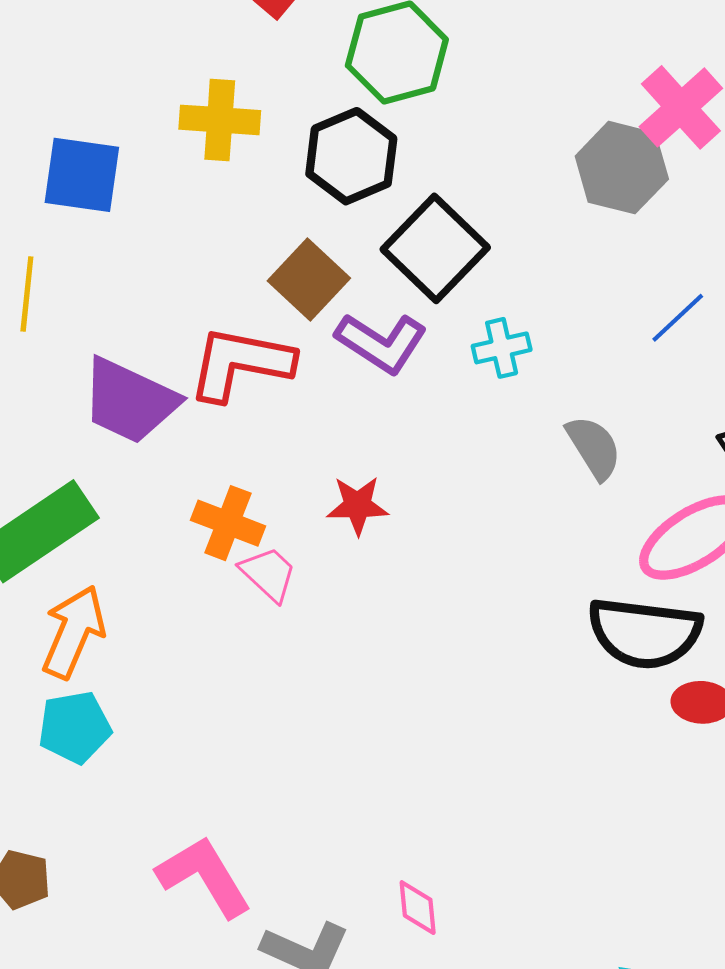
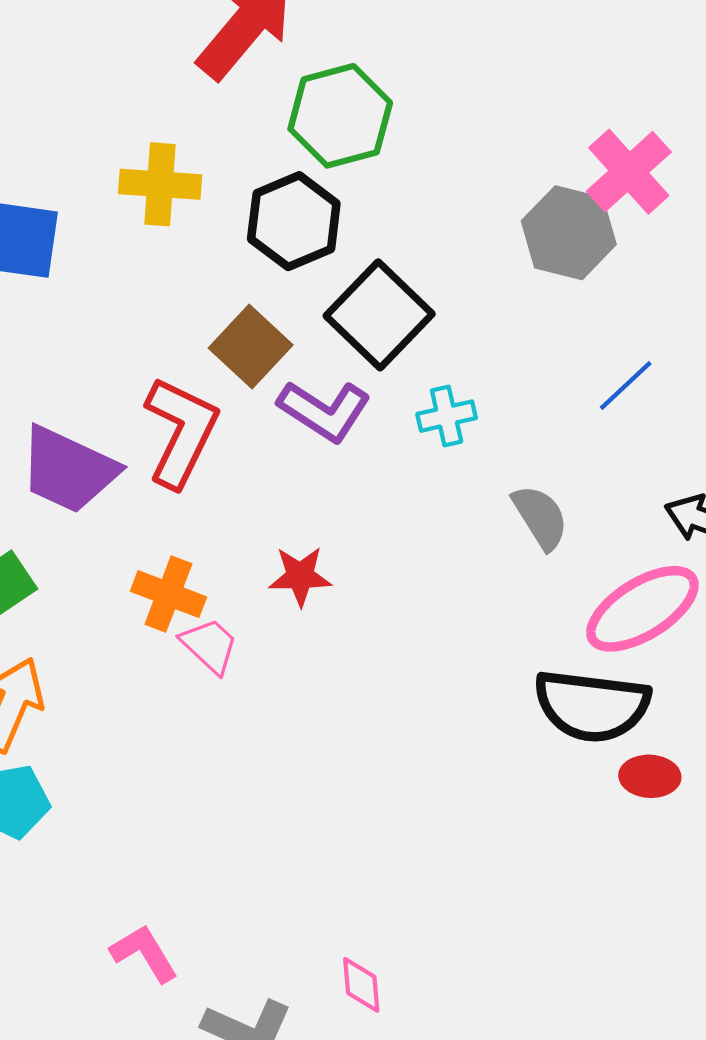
red L-shape: (240, 363) -> (181, 432), turned 105
pink L-shape: (204, 876) -> (144, 953), size x0.7

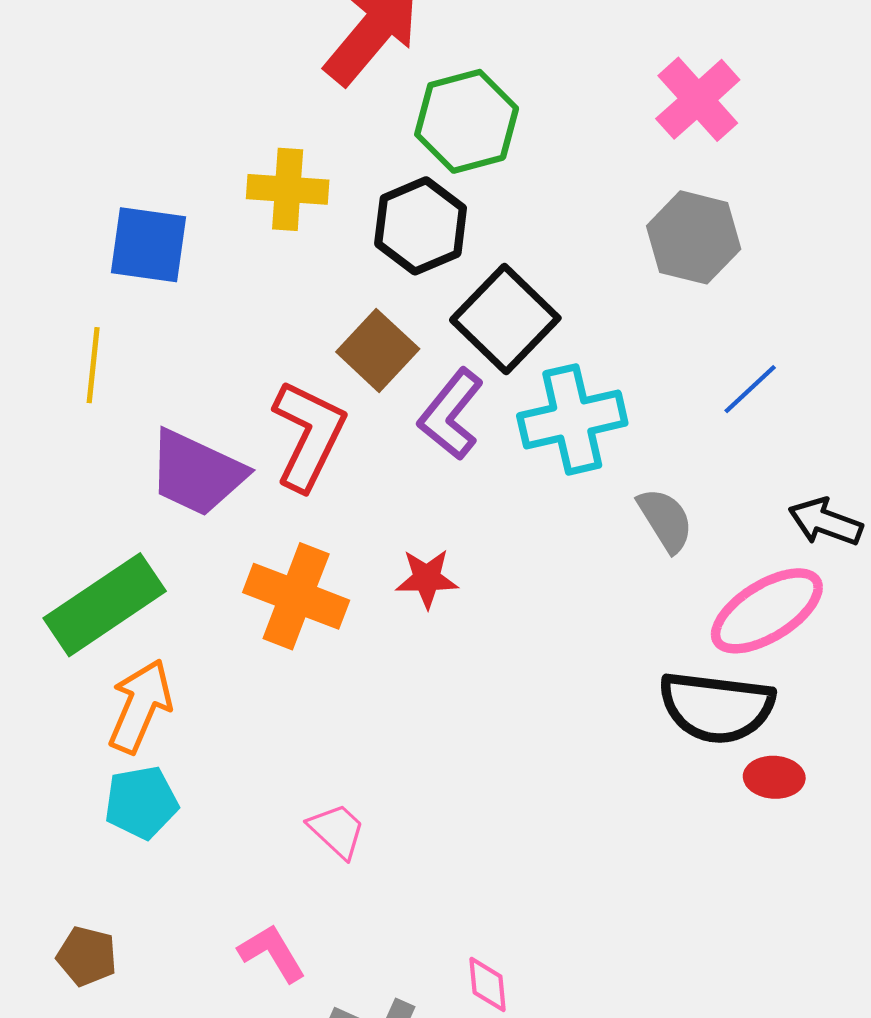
pink cross: (629, 172) -> (698, 99), moved
purple L-shape: (324, 411) -> (451, 414), turned 96
cyan cross: (447, 416) -> (572, 419), size x1.8
orange cross: (168, 594) -> (296, 596), size x1.4
pink trapezoid: (210, 646) -> (337, 831), moved

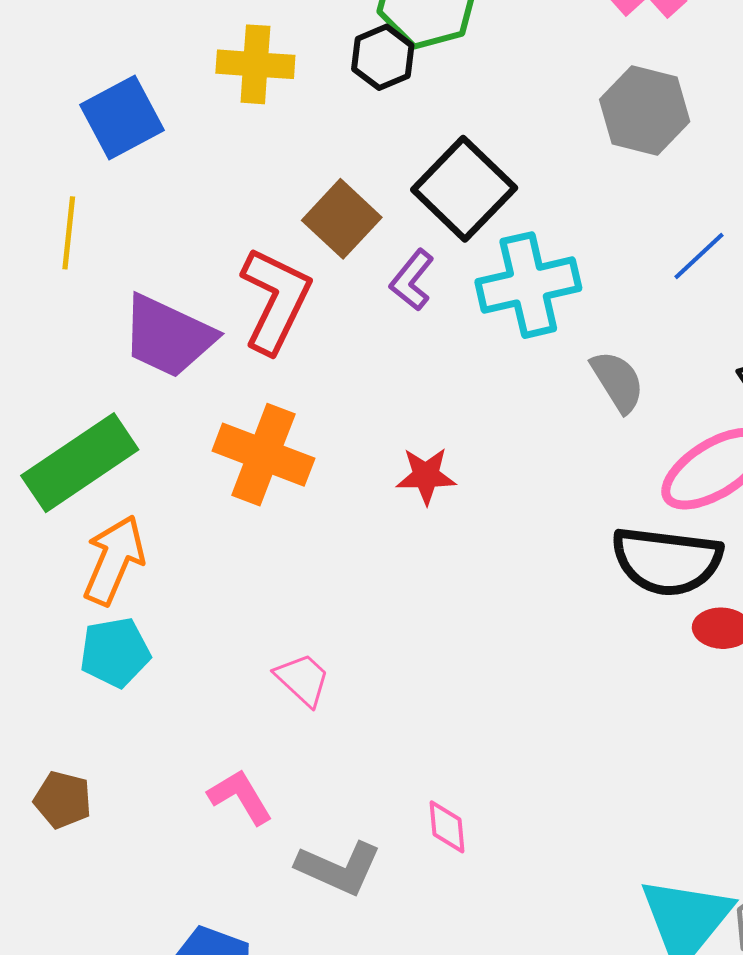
black hexagon: (421, 226) -> (383, 57), moved, size x0.7
blue square: (149, 245) -> (122, 117), turned -36
purple L-shape: (451, 414) -> (412, 280), size x0.7
red star: (427, 578) -> (426, 476), moved

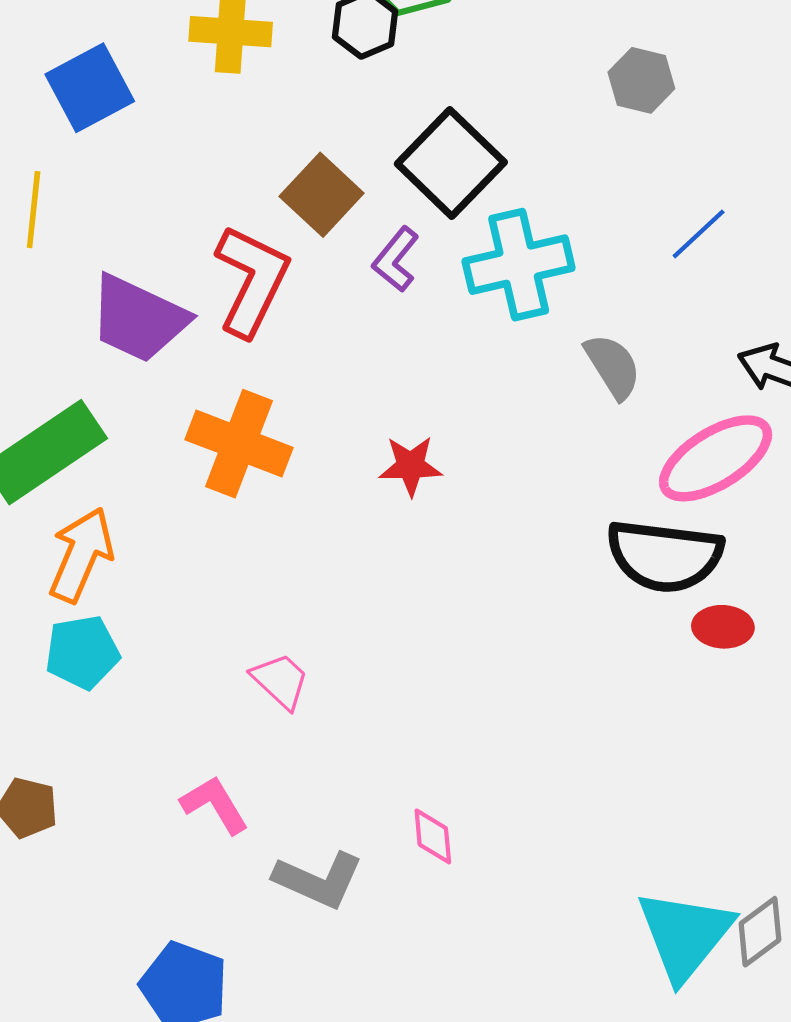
gray hexagon: (645, 110) -> (641, 80), size x0.7

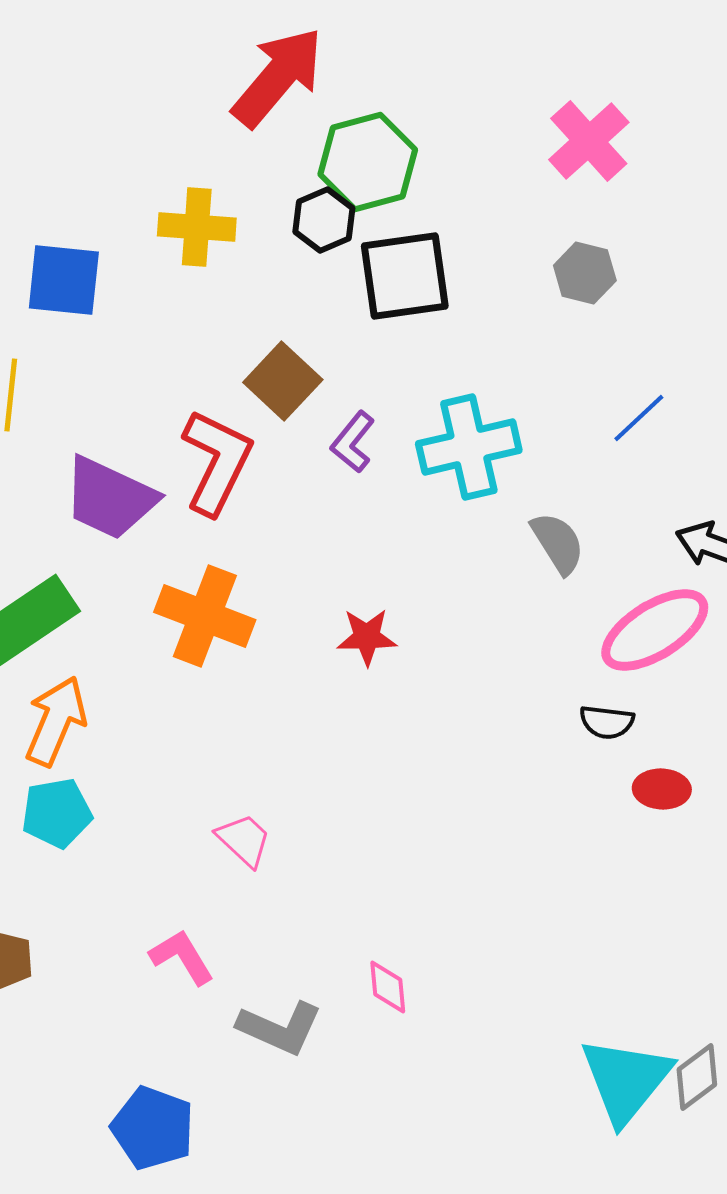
blue square: (90, 88) -> (64, 280), turned 34
black square: (451, 163) -> (405, 276), moved, turned 38
black semicircle: (665, 556) -> (607, 722), size x0.5

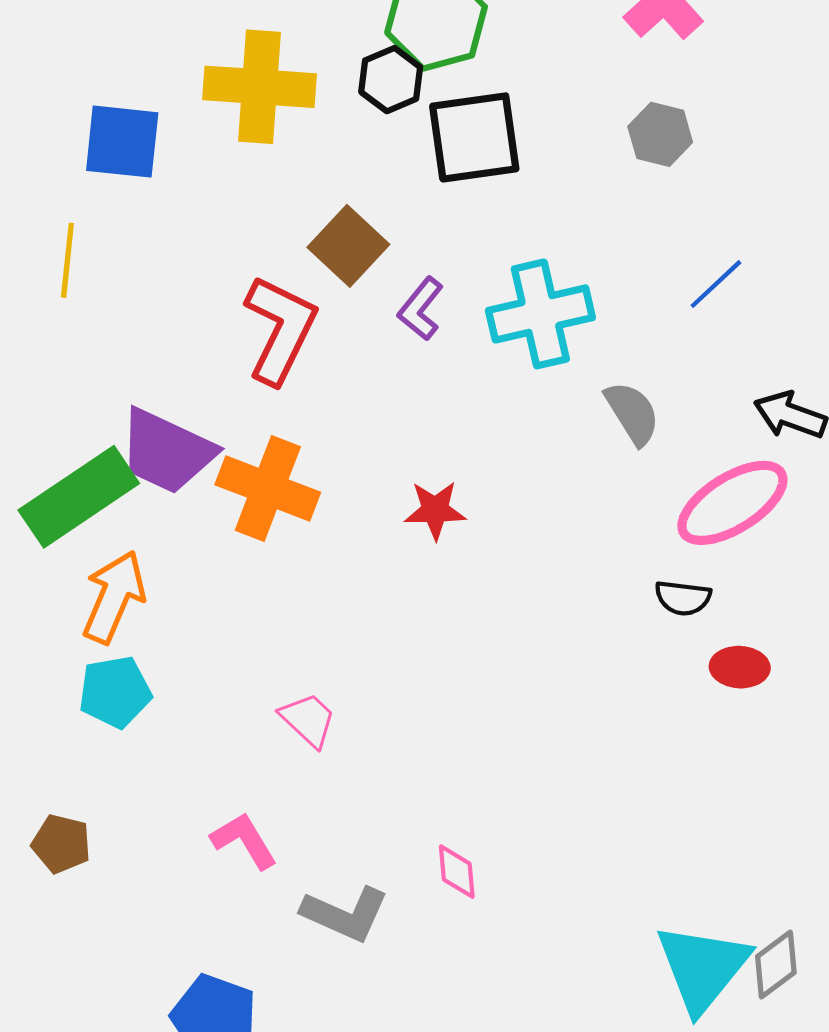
yellow cross: (197, 227) -> (260, 87), size x1.4
purple trapezoid: (110, 498) -> (167, 451), moved

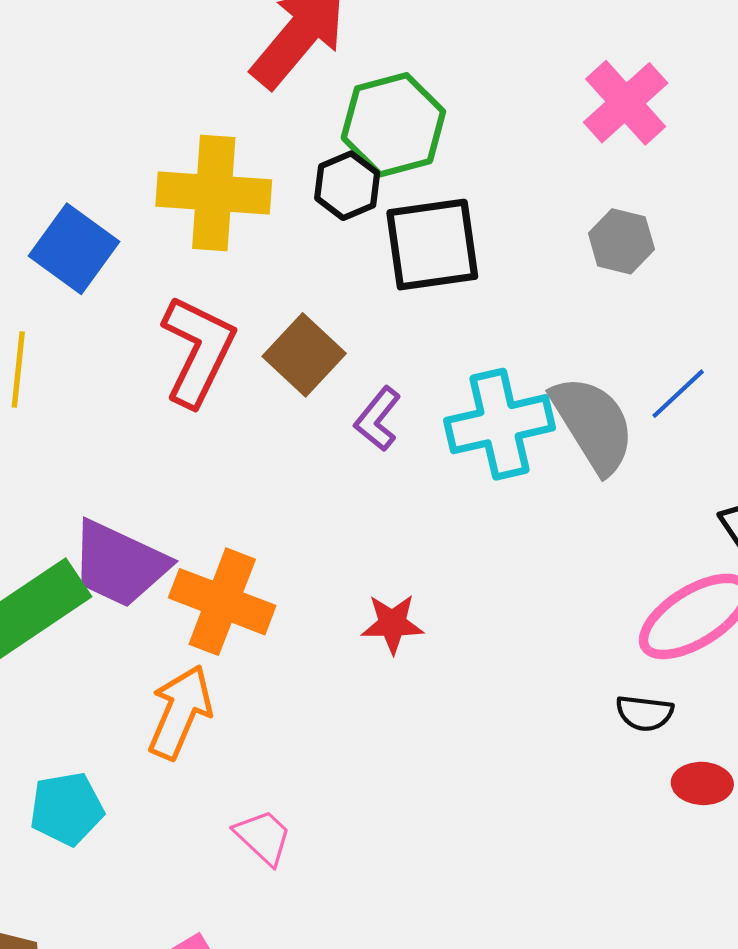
blue square: (122, 142) -> (74, 249), turned 30
red L-shape: (280, 329) -> (198, 351), moved
gray semicircle: (632, 413) -> (593, 424), moved, size x1.5
orange arrow: (114, 597) -> (180, 712), moved

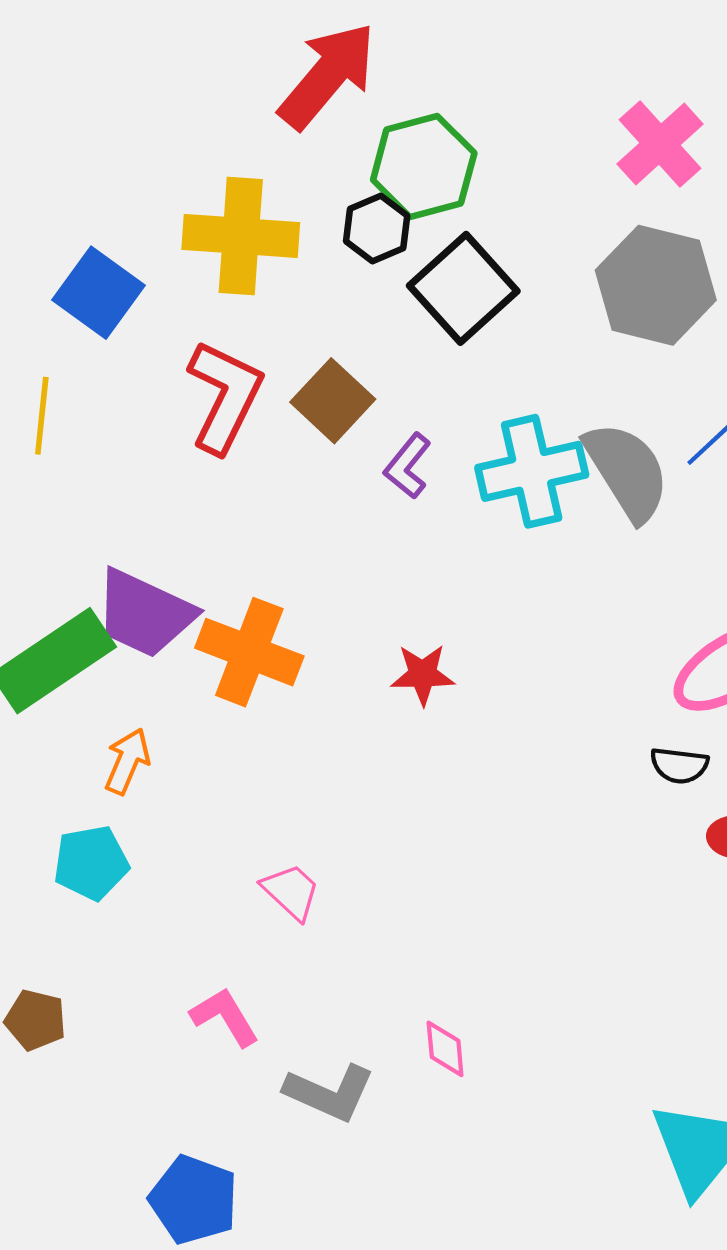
gray hexagon: (621, 241) -> (656, 285), size x1.8
black square: (432, 245) -> (463, 288), turned -34
orange arrow: (180, 712) -> (127, 761), moved, size x0.7

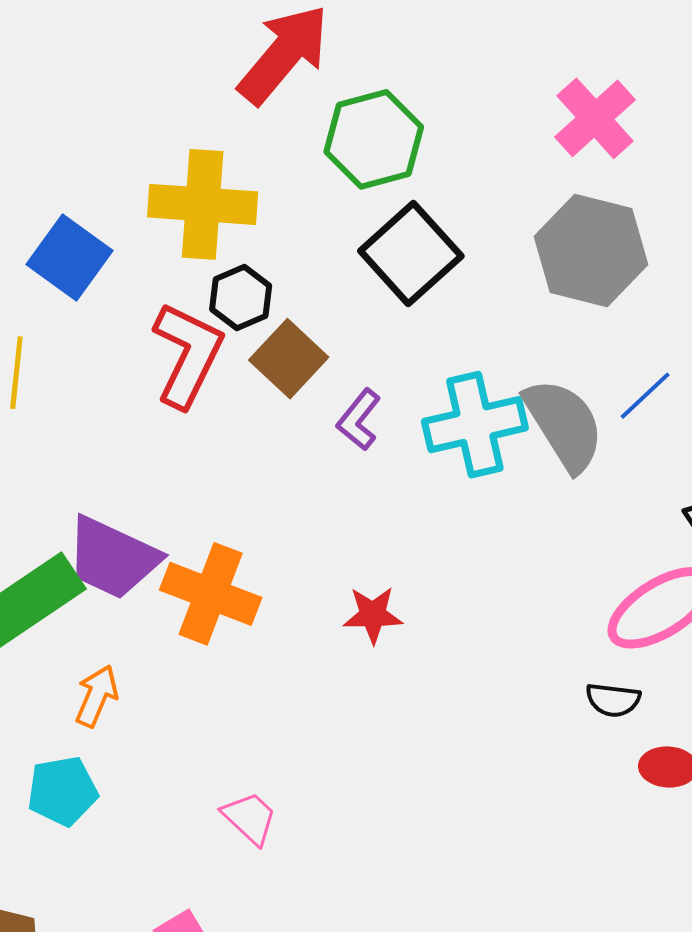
black hexagon: (377, 228) -> (241, 298), moved

